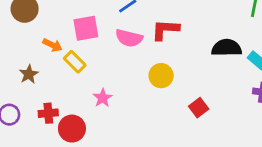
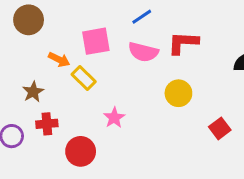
red cross: (48, 113) -> (47, 124), moved

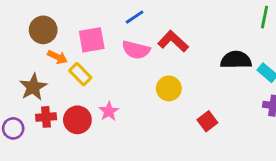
brown circle: (29, 20) -> (43, 30), moved
red L-shape: (183, 43) -> (173, 41), turned 40
brown star: (33, 92) -> (33, 87), size x1.4
red circle: (81, 151) -> (77, 120), moved

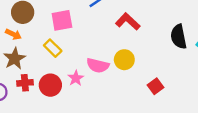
pink semicircle: (136, 50) -> (98, 65), moved
orange arrow: (57, 57) -> (13, 34), moved
black semicircle: (236, 60) -> (179, 37), turned -100

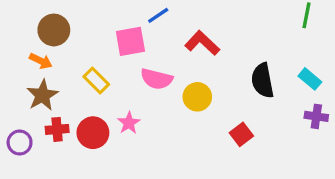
pink square: (62, 20) -> (130, 41), moved
black semicircle: (179, 37) -> (263, 81), moved
pink semicircle: (98, 65) -> (157, 79), moved

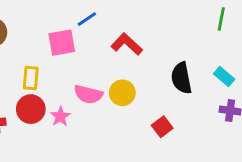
pink semicircle: (157, 79) -> (88, 94), moved
yellow rectangle: (96, 81) -> (31, 78), turned 50
red circle: (93, 133) -> (31, 109), moved

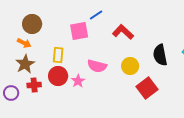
yellow circle: (122, 93) -> (130, 66), moved
red square: (162, 127) -> (147, 88), size x1.5

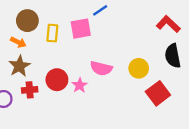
red L-shape: (123, 32) -> (168, 24), moved
yellow rectangle: (58, 55) -> (52, 33), moved

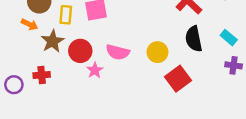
brown star: (19, 66) -> (52, 41), moved
red circle: (57, 80) -> (80, 51), moved

